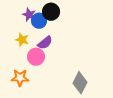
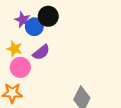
pink circle: (36, 57) -> (20, 67), moved

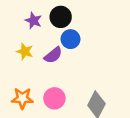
blue circle: (34, 27) -> (71, 39), moved
pink circle: (20, 67) -> (54, 98), moved

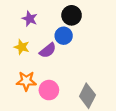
black circle: (61, 17) -> (72, 15), moved
orange star: (22, 98) -> (26, 81), moved

